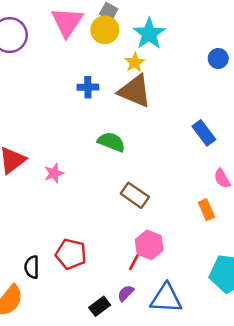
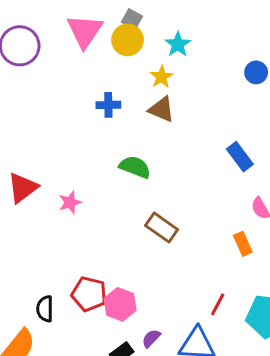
cyan star: (149, 34) -> (178, 44), size x0.7
brown triangle: (135, 91) -> (162, 109), size x0.7
pink hexagon: (149, 245) -> (120, 304), moved
red line: (135, 261) -> (218, 304), moved

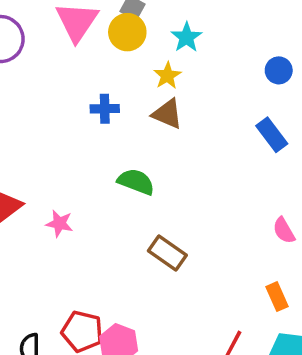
blue rectangle: (240, 157) -> (272, 135), moved
pink star: (70, 202) -> (59, 224), turned 30
orange rectangle: (243, 244) -> (277, 297), moved

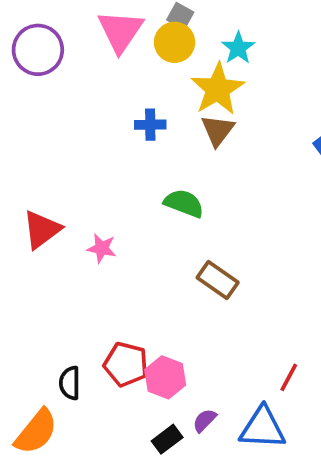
yellow star: (167, 76) -> (218, 89), size x1.8
brown triangle: (167, 114) -> (218, 130), turned 44

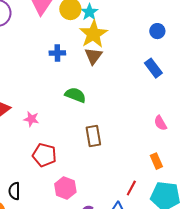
cyan star: (238, 48) -> (89, 12), moved
brown rectangle: (218, 280) -> (93, 136), turned 45
red pentagon: (126, 364) -> (44, 155), moved

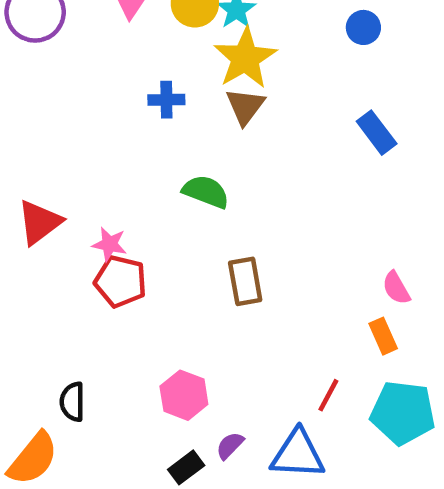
blue circle: (157, 31) -> (363, 27), moved
pink semicircle: (160, 123) -> (396, 288), moved
red pentagon: (44, 155) -> (120, 281), moved

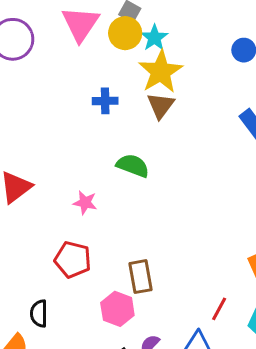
pink star: (110, 244) -> (85, 203), moved
red pentagon: (120, 281) -> (73, 260), moved
brown rectangle: (245, 281) -> (141, 277), moved

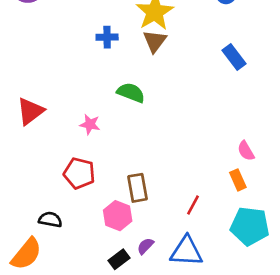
red line: (219, 309) -> (193, 205), moved
black semicircle: (39, 313) -> (50, 220), turned 100

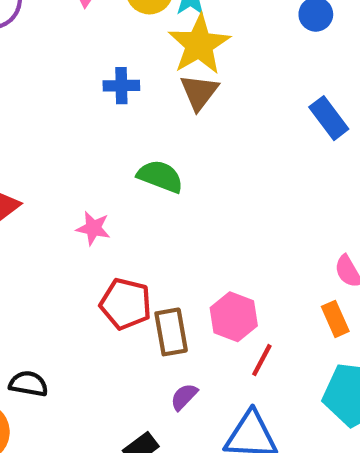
red pentagon: (79, 173) -> (126, 304), moved
pink hexagon: (118, 216) -> (234, 317), moved
purple semicircle: (145, 246) -> (184, 397), moved

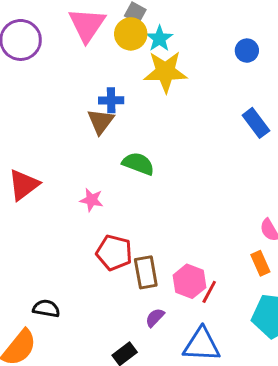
yellow star: (199, 45) -> (165, 72), turned 30
brown triangle: (199, 92) -> (101, 121), moved
pink hexagon: (234, 317) -> (190, 281), moved

